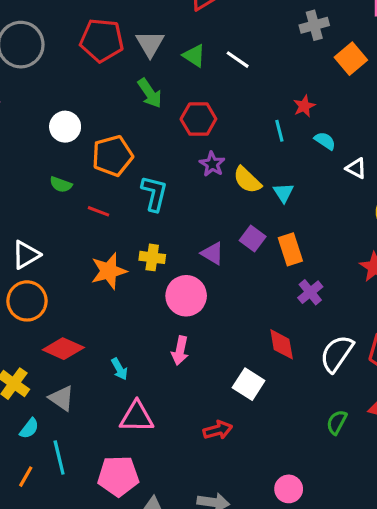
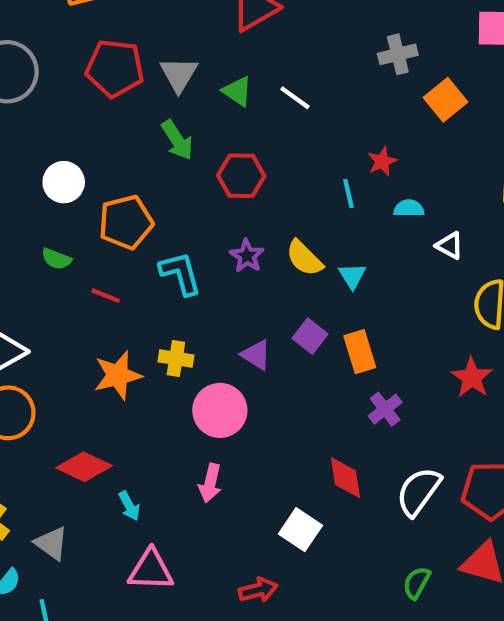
cyan semicircle: (325, 141) -> (409, 208), turned -35
purple star: (212, 164) -> (247, 256), moved
cyan L-shape: (154, 193) -> (180, 273), turned -30
red diamond: (63, 349) -> (84, 467), moved

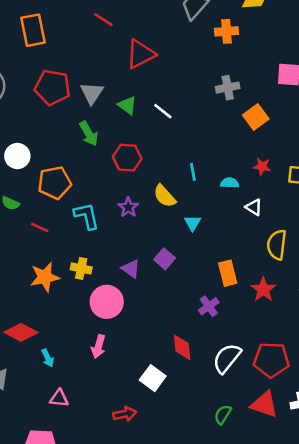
red star: (382, 161) -> (262, 167), moved, turned 30
yellow semicircle: (304, 258) -> (165, 196), moved
orange rectangle: (360, 352) -> (228, 273), moved
pink triangle: (151, 570) -> (59, 398), size x0.7

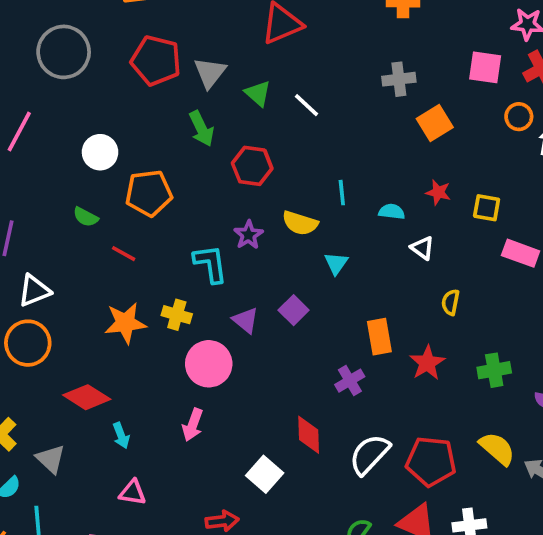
yellow semicircle: (165, 196) -> (300, 223), turned -35
cyan L-shape: (87, 216) -> (210, 264), moved
yellow semicircle: (277, 245) -> (451, 302), size x0.6

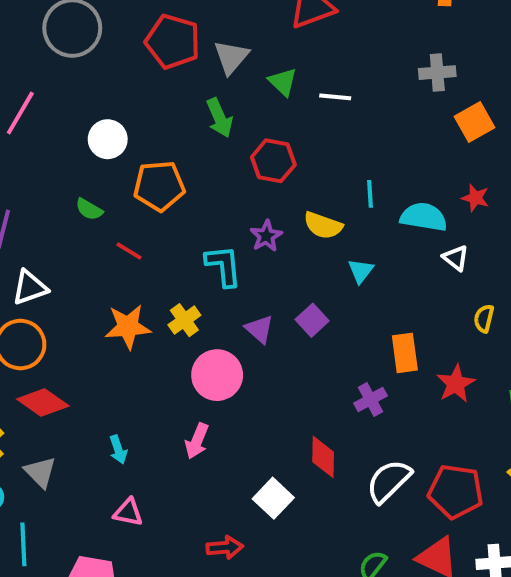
white line: (306, 105) -> (335, 97), turned -40
cyan semicircle: (392, 212) -> (424, 217), size x1.6
yellow cross: (177, 315) -> (184, 320), turned 36
red diamond: (87, 397) -> (43, 403), moved

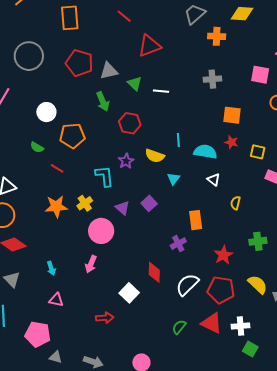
gray triangle: (231, 57) -> (109, 71), turned 36
orange square: (475, 122) -> (232, 115), moved, turned 36
white triangle: (456, 258) -> (214, 180), moved
red star: (456, 384) -> (223, 255), moved

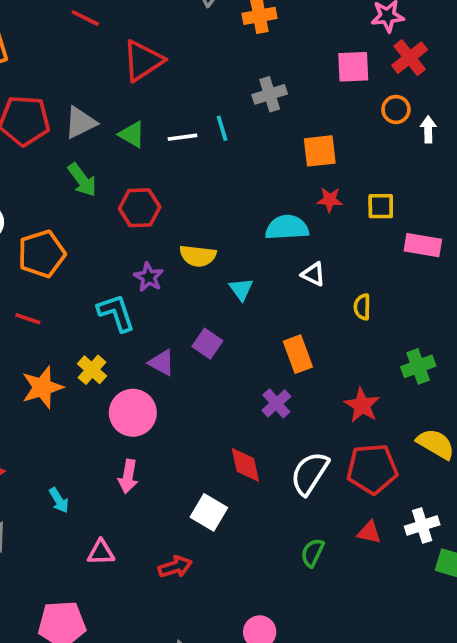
cyan line: (178, 140) -> (222, 128), moved
pink triangle: (56, 300) -> (101, 552), moved
red triangle: (212, 323) -> (369, 532), size x0.6

